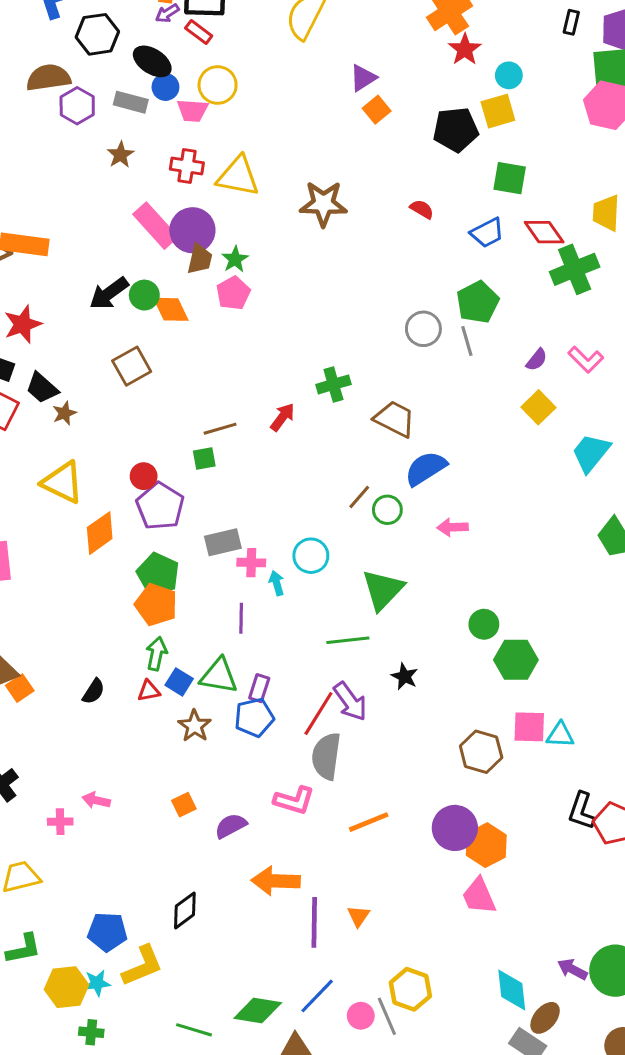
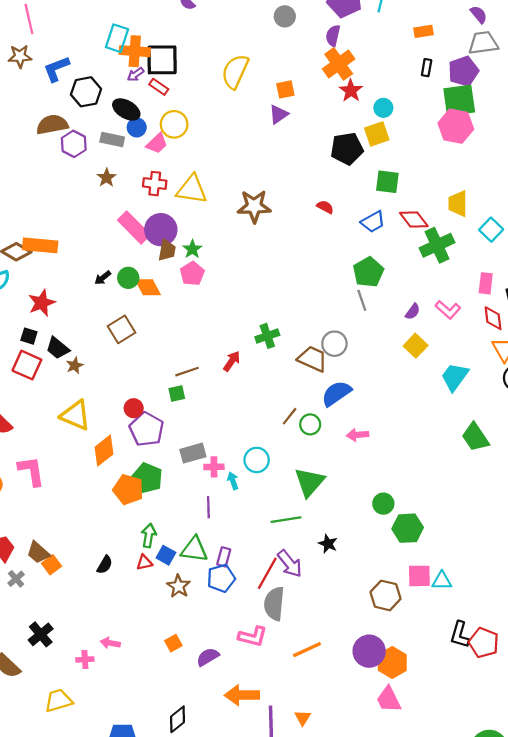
orange square: (377, 110) -> (285, 89), moved, turned 30
pink trapezoid: (192, 111) -> (157, 143), turned -45
black arrow: (109, 293) -> (103, 278), size x0.6
gray circle: (423, 329) -> (334, 344), moved
orange pentagon: (156, 605) -> (128, 490), moved

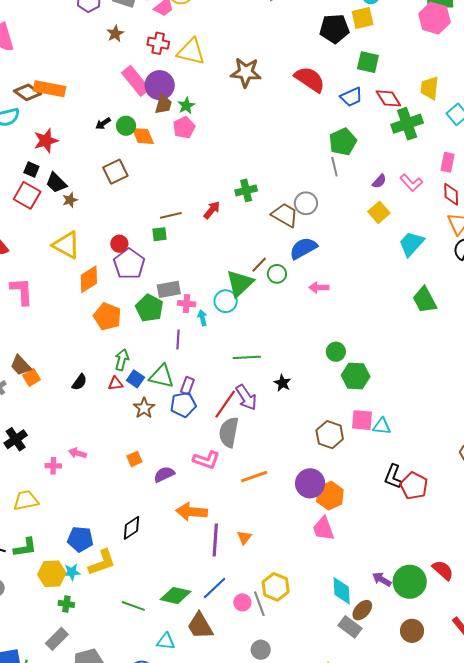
red semicircle: (325, 207) -> (310, 79), size x2.0
green pentagon: (147, 478) -> (149, 308), moved
green triangle: (309, 482) -> (240, 283), moved

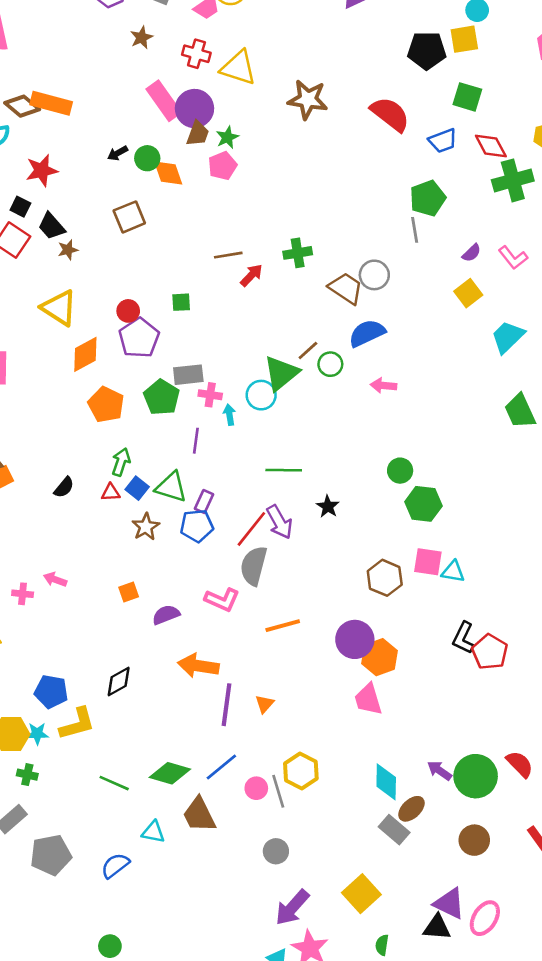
brown line: (171, 215) -> (228, 255), moved

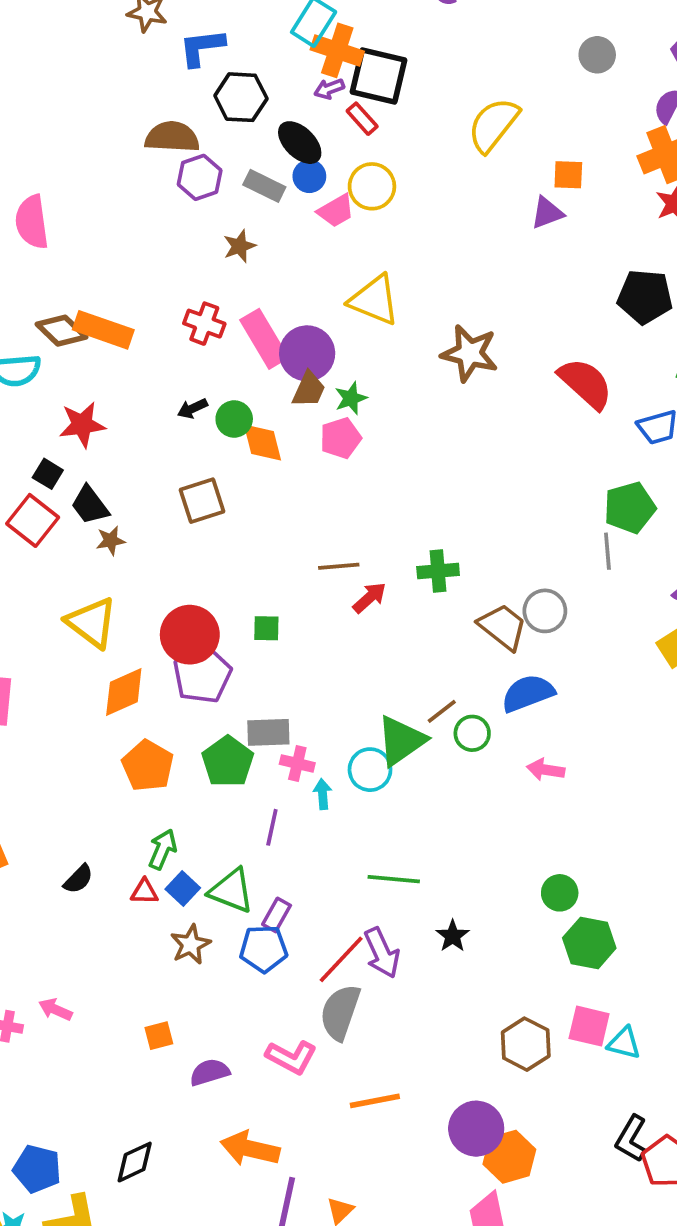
red cross: (196, 54) -> (204, 324), moved
red circle: (128, 311) -> (190, 635), size x1.8

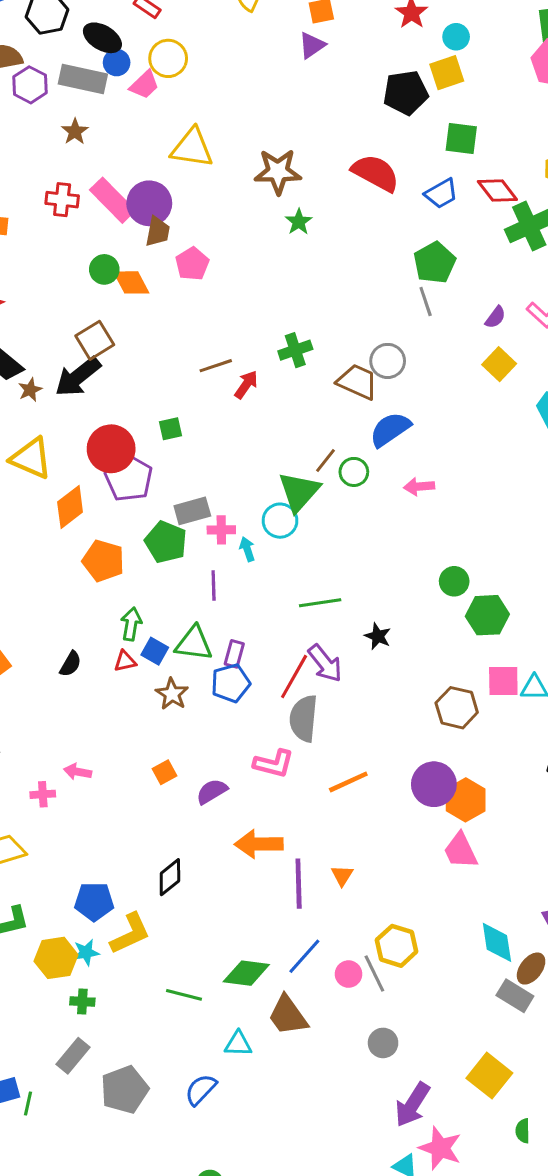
gray rectangle: (264, 186) -> (83, 79), size x1.4
green star: (351, 398) -> (299, 222), moved
black arrow: (192, 408) -> (78, 377), moved, size x2.0

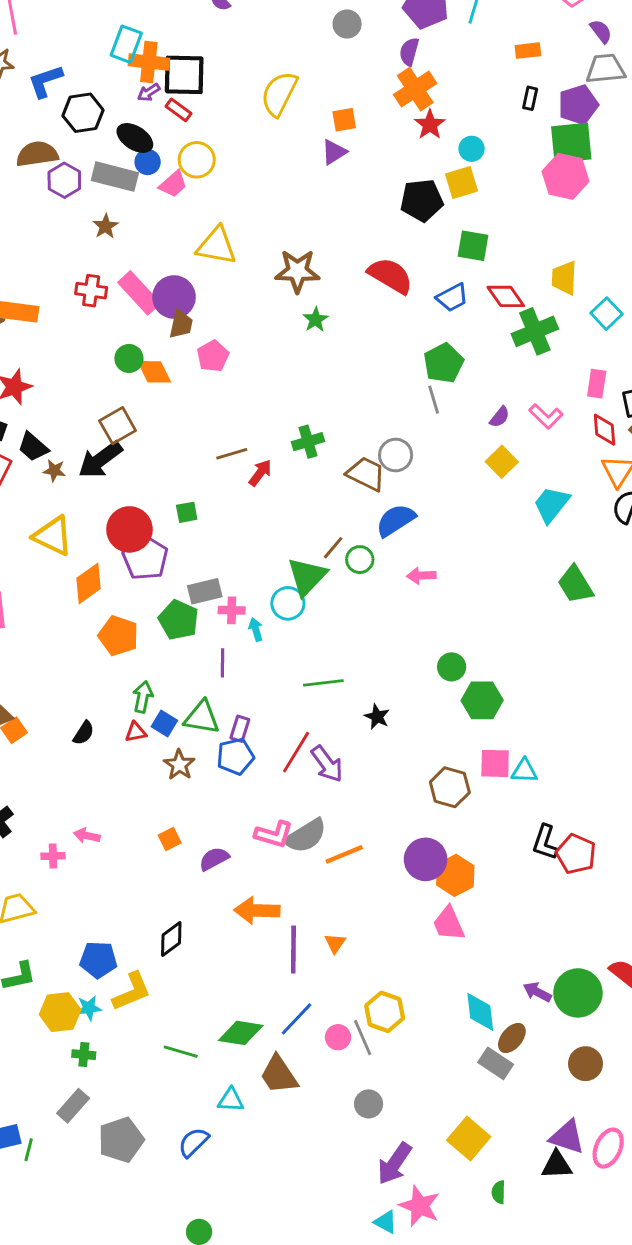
brown star: (30, 390) -> (54, 471), turned 30
purple arrow: (325, 663) -> (327, 764), moved
gray semicircle: (304, 718) -> (306, 836), moved, turned -129

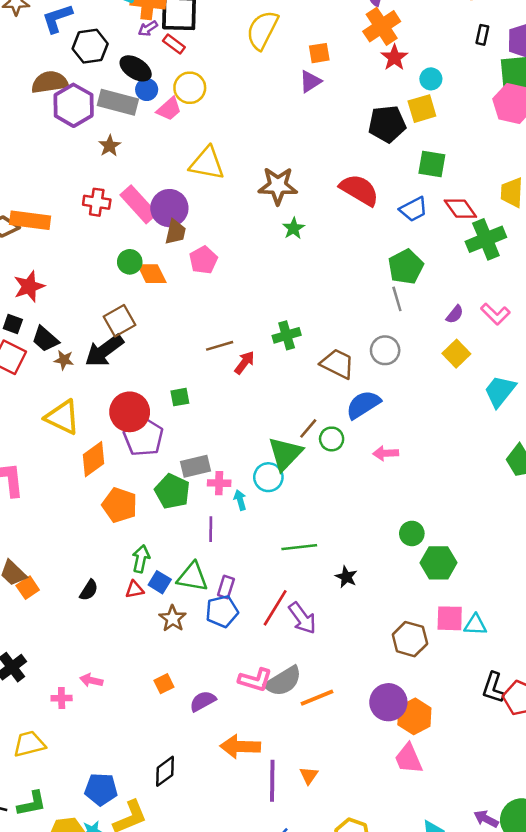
purple hexagon: (64, 180) -> (74, 105), size x1.4
gray circle: (396, 455) -> (385, 350), moved

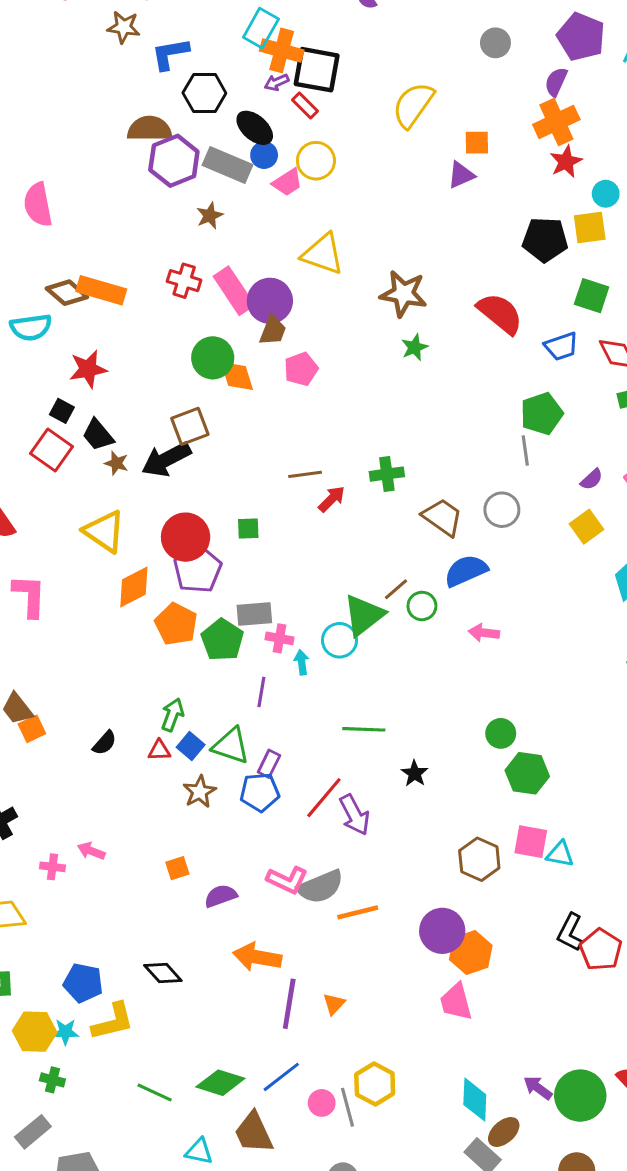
green circle: (130, 262) -> (213, 358), size x1.4
orange pentagon: (120, 505) -> (176, 624), moved
black diamond: (165, 771) -> (163, 973), turned 76

